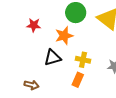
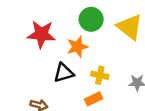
red star: (34, 25) -> (41, 34), size x1.6
orange rectangle: (78, 80) -> (94, 99), turned 40

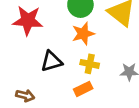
orange star: (77, 47) -> (83, 34), moved

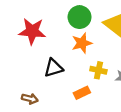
yellow cross: (90, 64) -> (98, 70), moved

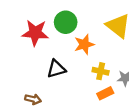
green circle: (80, 17) -> (66, 22), moved
orange rectangle: (82, 93) -> (105, 93), moved

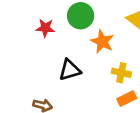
red star: (35, 33) -> (45, 28), size x0.6
orange star: (84, 44) -> (102, 41), turned -30

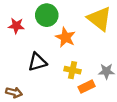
yellow cross: (121, 73) -> (72, 70), moved

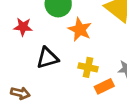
red star: (16, 26) -> (23, 27), moved

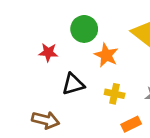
orange rectangle: (104, 86) -> (131, 124), moved
brown arrow: (20, 93) -> (46, 120), size x1.4

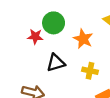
green circle: (84, 29) -> (54, 23), moved

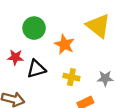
red star: (35, 37) -> (15, 57), moved

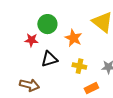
red star: (15, 57) -> (31, 40), moved

